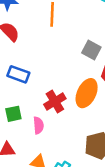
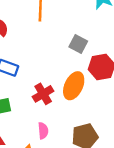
pink semicircle: (38, 125) -> (43, 131), moved

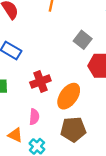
orange ellipse: (74, 86) -> (69, 96), moved

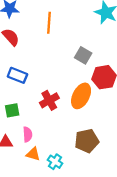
orange ellipse: (69, 96) -> (81, 96), moved
pink semicircle: (34, 117) -> (28, 134), moved

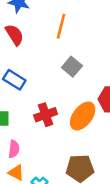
gray square: (83, 55) -> (72, 67), moved

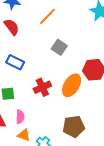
orange line: (61, 26) -> (47, 16), turned 36

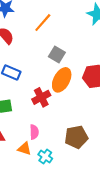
orange ellipse: (72, 85) -> (62, 80), moved
pink semicircle: (20, 117) -> (34, 132), moved

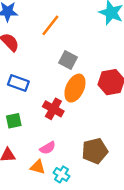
red cross: (41, 97) -> (53, 109), turned -30
pink semicircle: (34, 132) -> (48, 148), turned 64

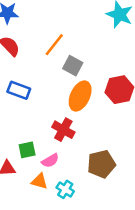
orange line: (50, 25) -> (54, 45), moved
red cross: (53, 109) -> (63, 130), moved
green square: (14, 121) -> (27, 150), moved

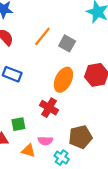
gray square: (73, 66) -> (67, 43), moved
pink semicircle: (50, 161) -> (45, 141), moved, turned 32
cyan cross: (65, 189) -> (62, 158), moved

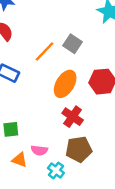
orange line: (42, 36) -> (45, 51), moved
red cross: (49, 108) -> (73, 117), moved

